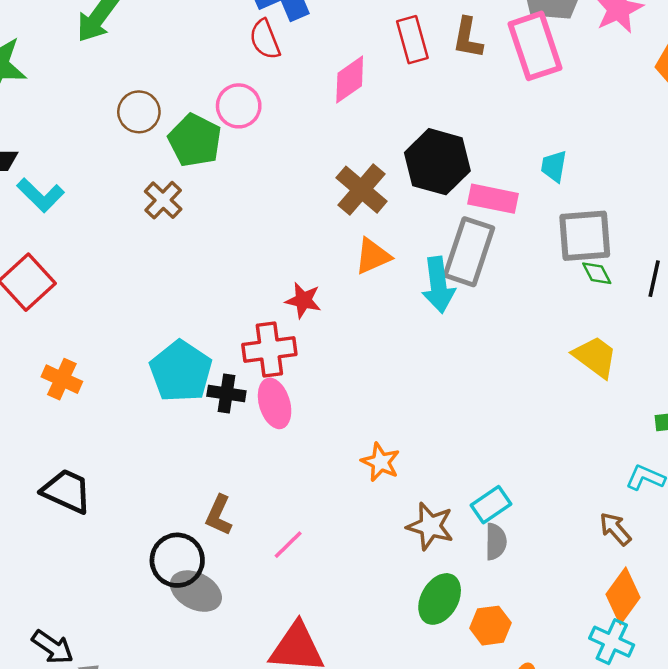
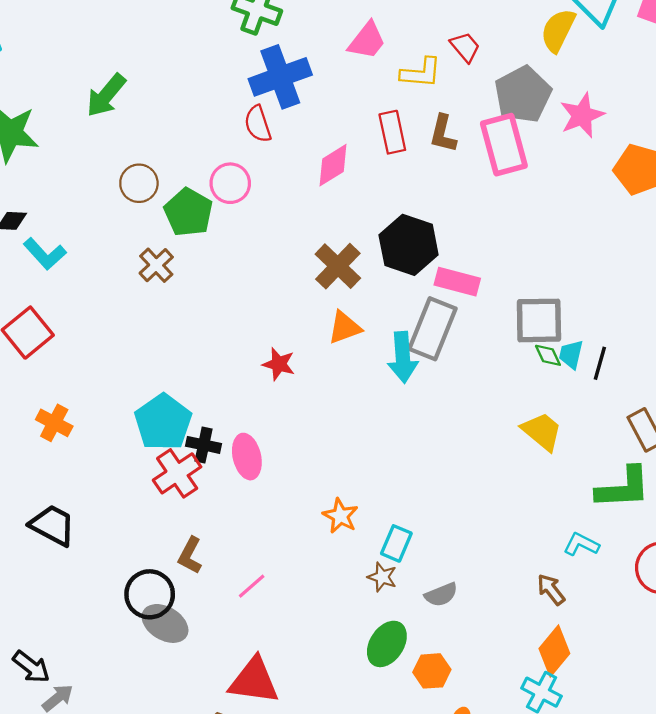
cyan trapezoid: (554, 166) -> (571, 354), moved
red cross: (269, 350) -> (177, 473), moved, turned -30
cyan rectangle: (491, 505) -> (396, 543), moved, turned -36
brown star: (430, 526) -> (382, 577), size x0.7
gray semicircle: (496, 542) -> (441, 595), turned 64

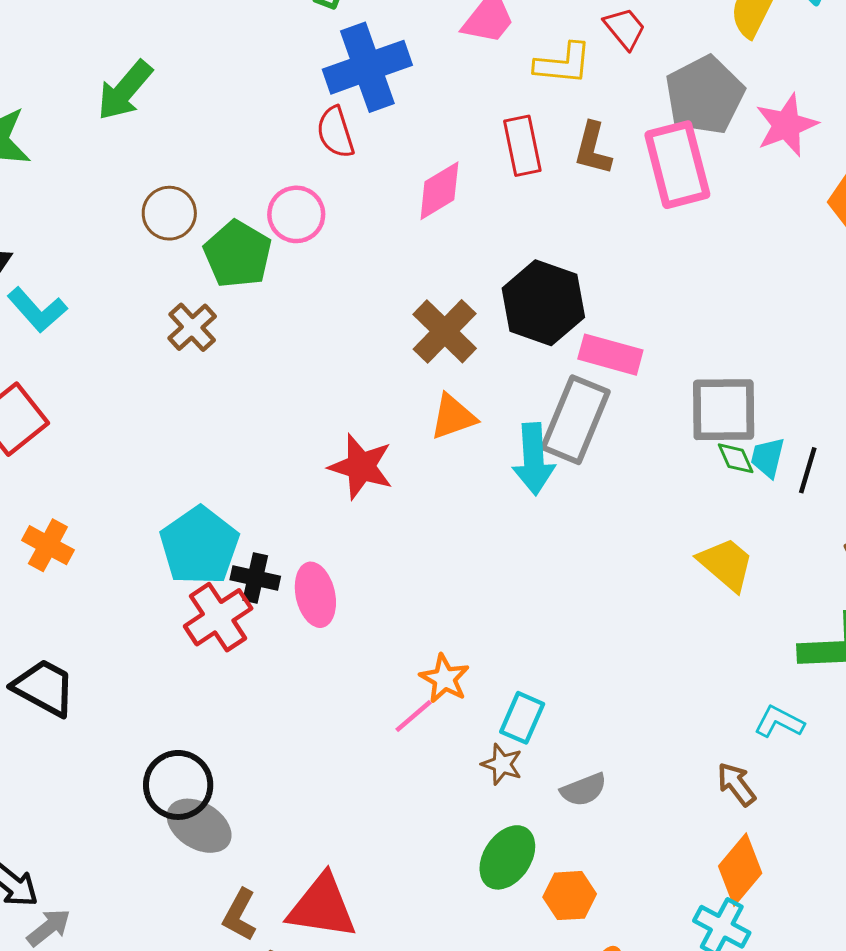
red star: (279, 364) -> (361, 467), size x1.4
brown L-shape: (190, 555) -> (240, 915), moved
pink line: (252, 586) -> (413, 716), moved

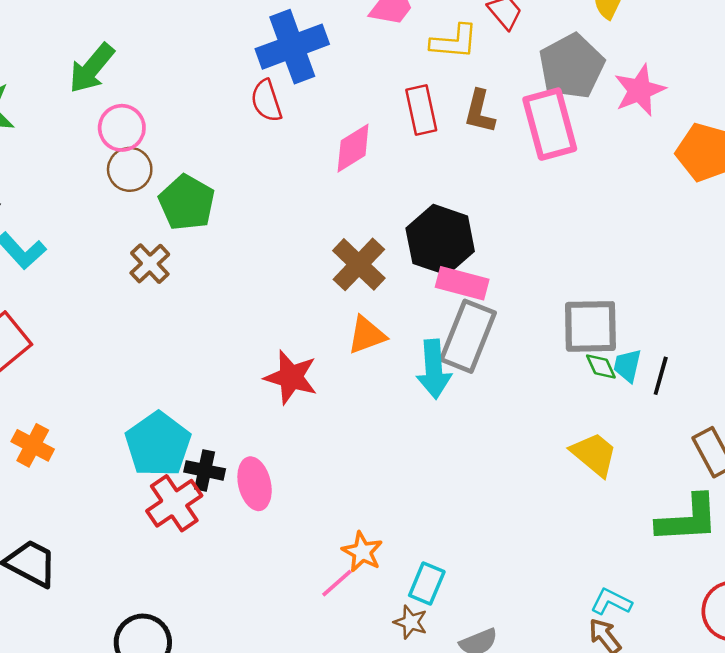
pink circle: (296, 214) -> (122, 128), moved
pink rectangle: (610, 355) -> (462, 283), moved
cyan L-shape: (779, 722) -> (611, 602), moved

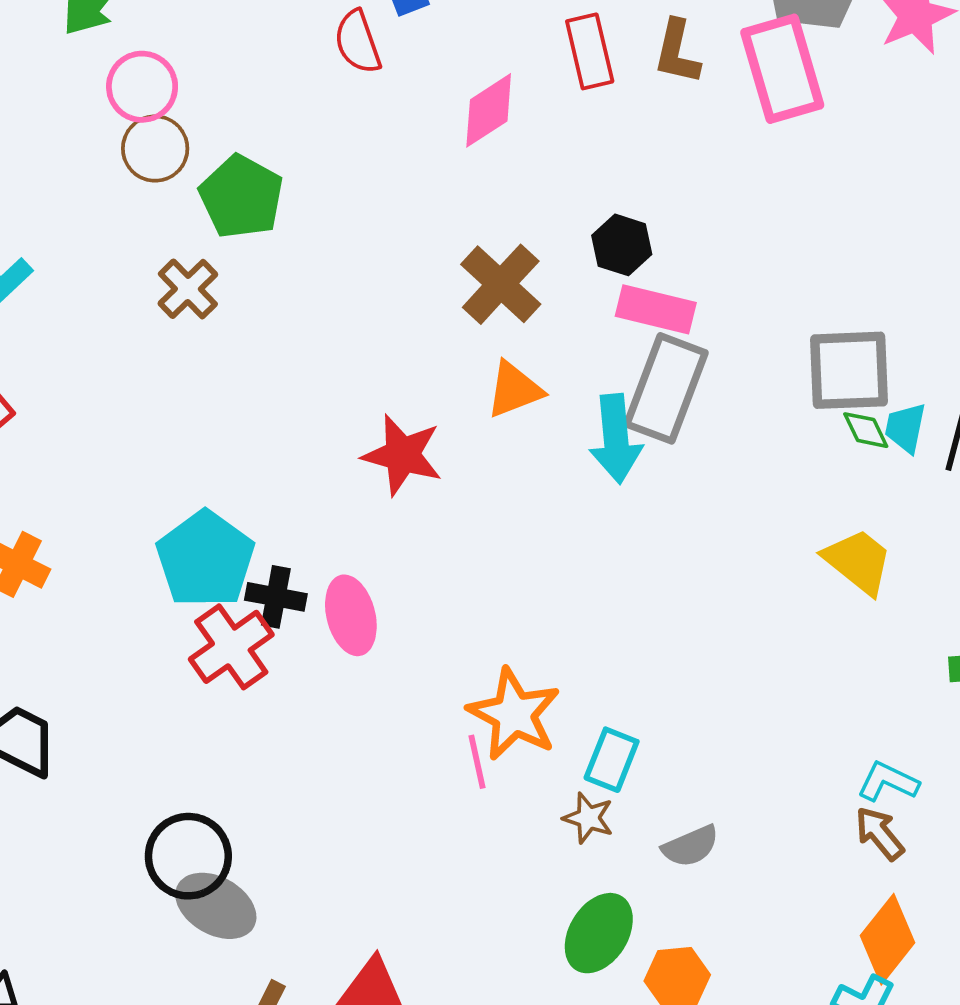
black hexagon: (440, 240) -> (622, 245), size x0.6
orange star: (362, 552) -> (514, 714), size x1.5
pink line: (337, 583) -> (477, 762), turned -60

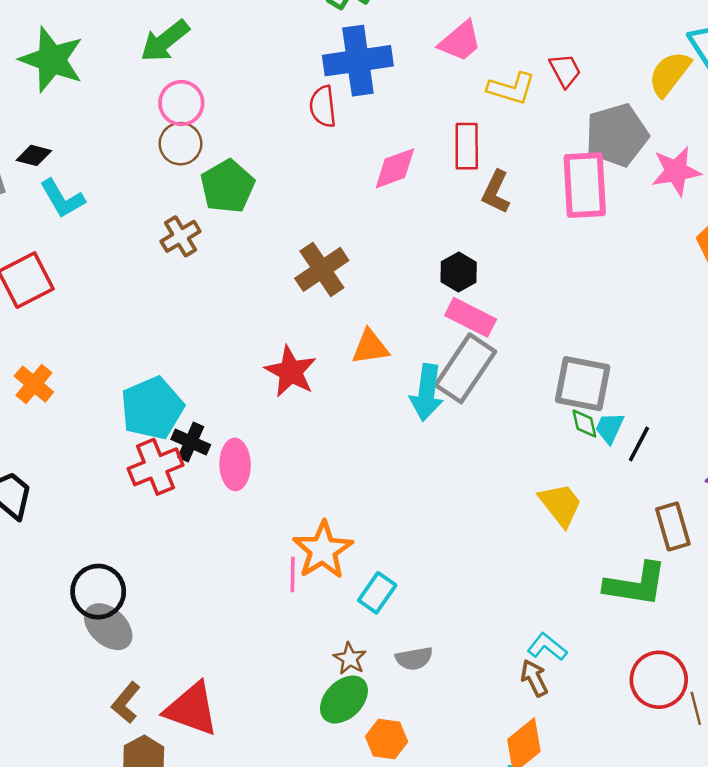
brown L-shape: (677, 52) -> (496, 192), moved
brown cross: (501, 284) -> (322, 269), moved
brown star: (588, 818) -> (350, 659), moved

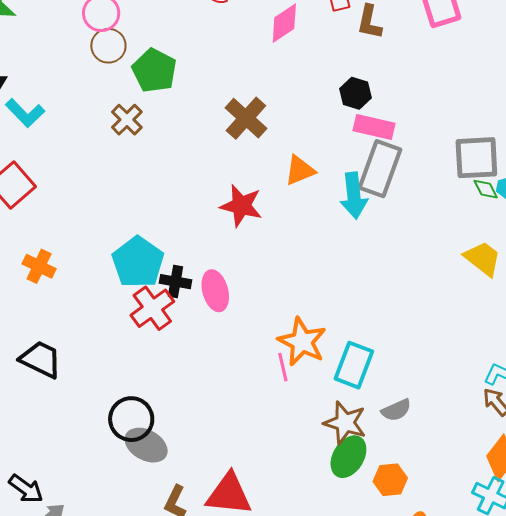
cyan rectangle: (377, 593) -> (354, 365), size x1.4
brown star: (350, 659) -> (345, 423), size x1.6

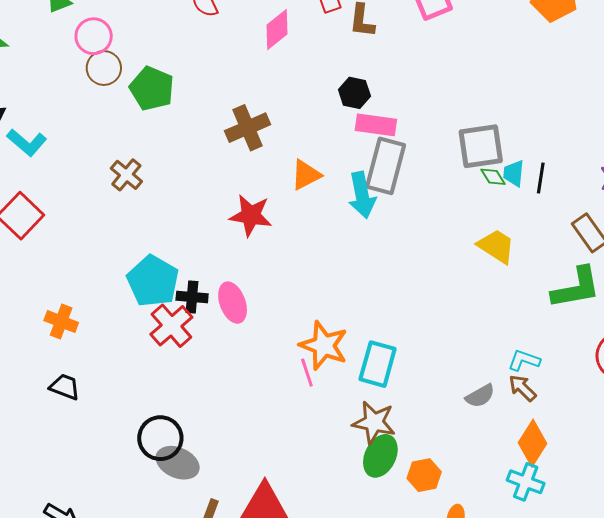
brown cross: (246, 118) -> (248, 128), turned 30
brown cross: (127, 120) -> (126, 175), moved
orange cross: (39, 266) -> (61, 321), moved
black trapezoid: (41, 359) -> (65, 387), size x0.7
gray semicircle: (396, 410) -> (480, 396), moved

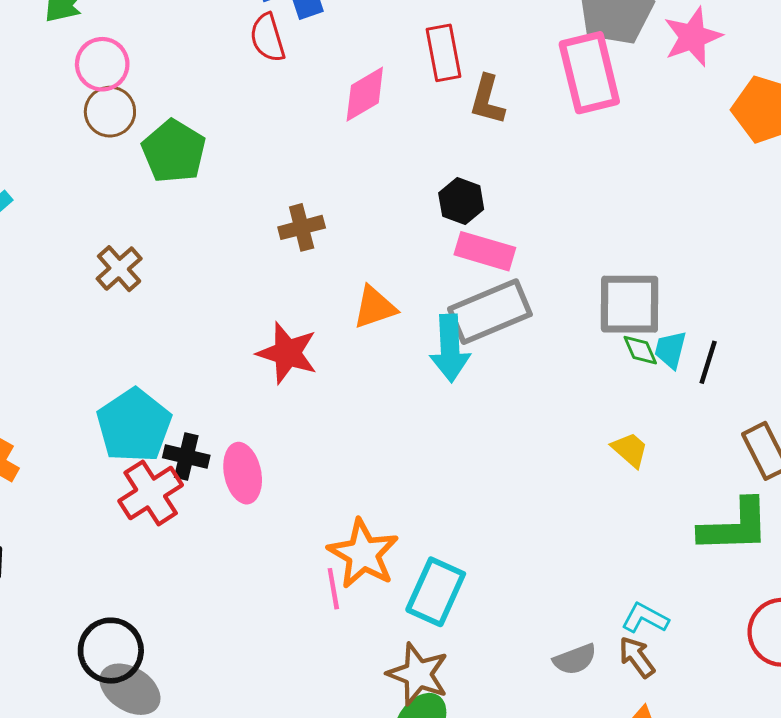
brown cross: (248, 128) -> (302, 227), size x0.7
gray rectangle: (386, 166) -> (490, 312), turned 44
yellow trapezoid: (496, 246) -> (630, 450), size x0.7

